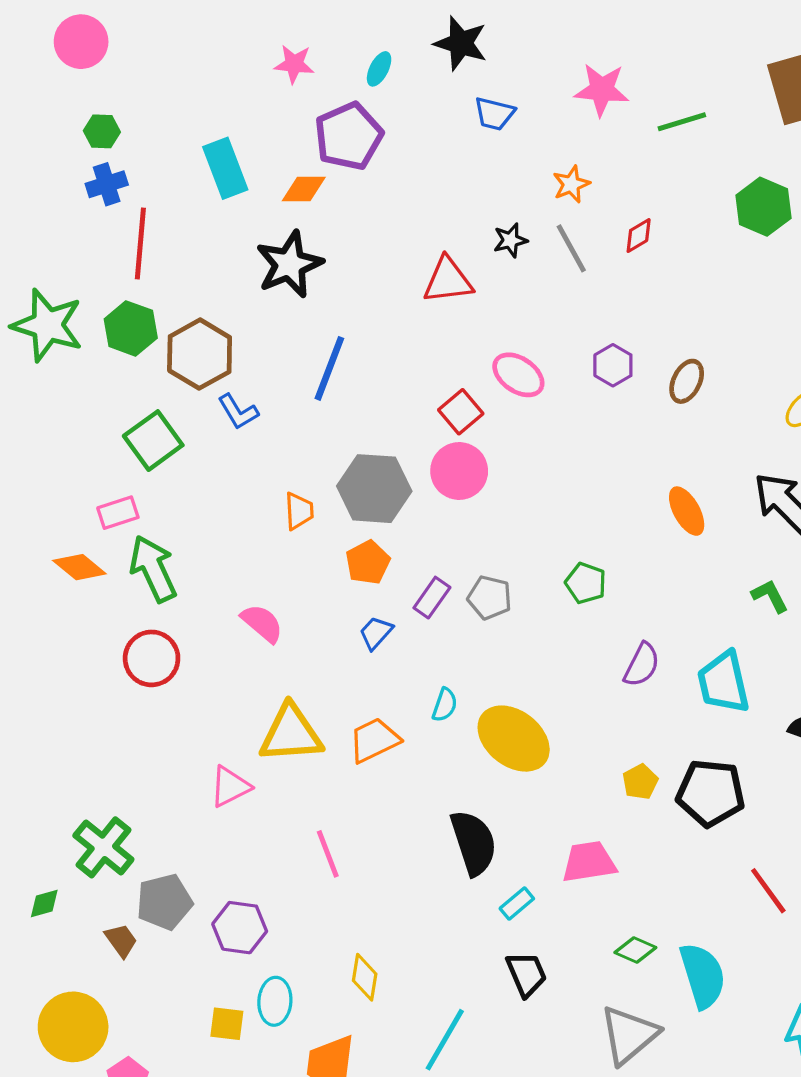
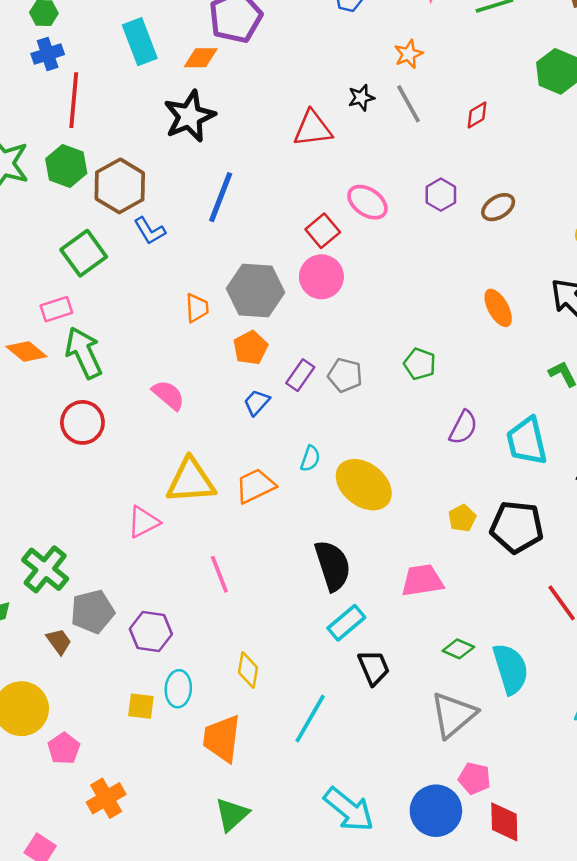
red diamond: (639, 235) -> (477, 115), moved
brown ellipse: (687, 381) -> (498, 207), turned 32
cyan rectangle: (517, 904) -> (346, 623), moved, size x1.4

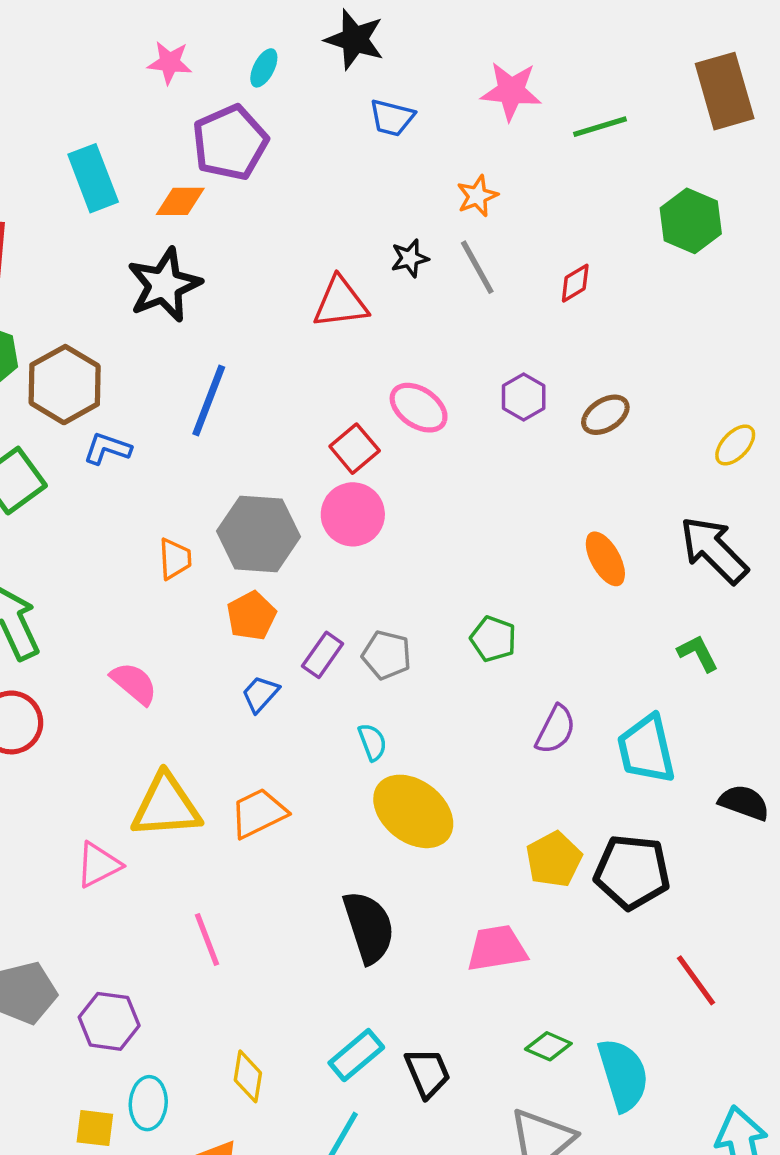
blue L-shape: (150, 231) -> (107, 449), turned 140
cyan semicircle: (310, 459) -> (372, 742), moved, turned -40
yellow pentagon: (462, 518) -> (554, 859), size x1.4
cyan rectangle: (346, 623) -> (356, 1055), moved

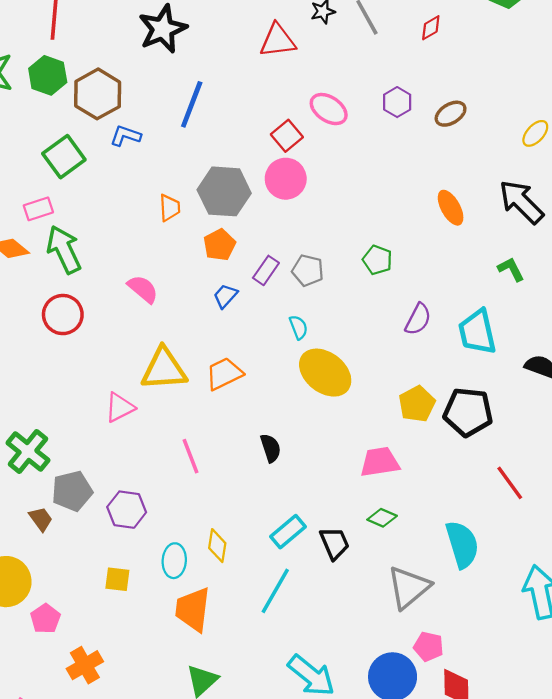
black semicircle: (369, 927) -> (271, 448), moved, size x0.6
green diamond: (548, 1046) -> (382, 518), moved
cyan ellipse: (148, 1103) -> (174, 561), moved

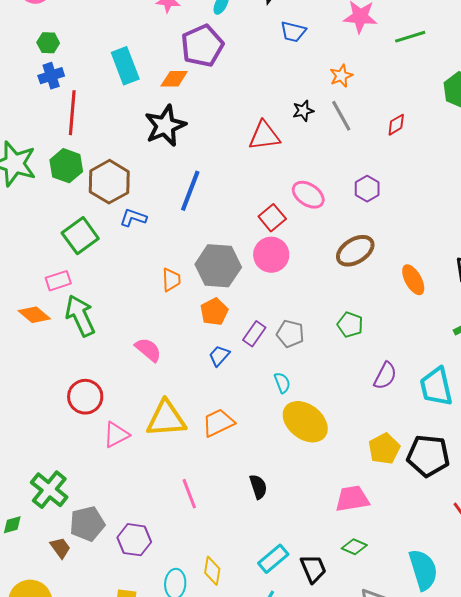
brown ellipse: (451, 114) -> (355, 251), moved, size x1.4
red circle: (63, 315) -> (85, 397), moved
pink triangle: (120, 407) -> (116, 435), moved

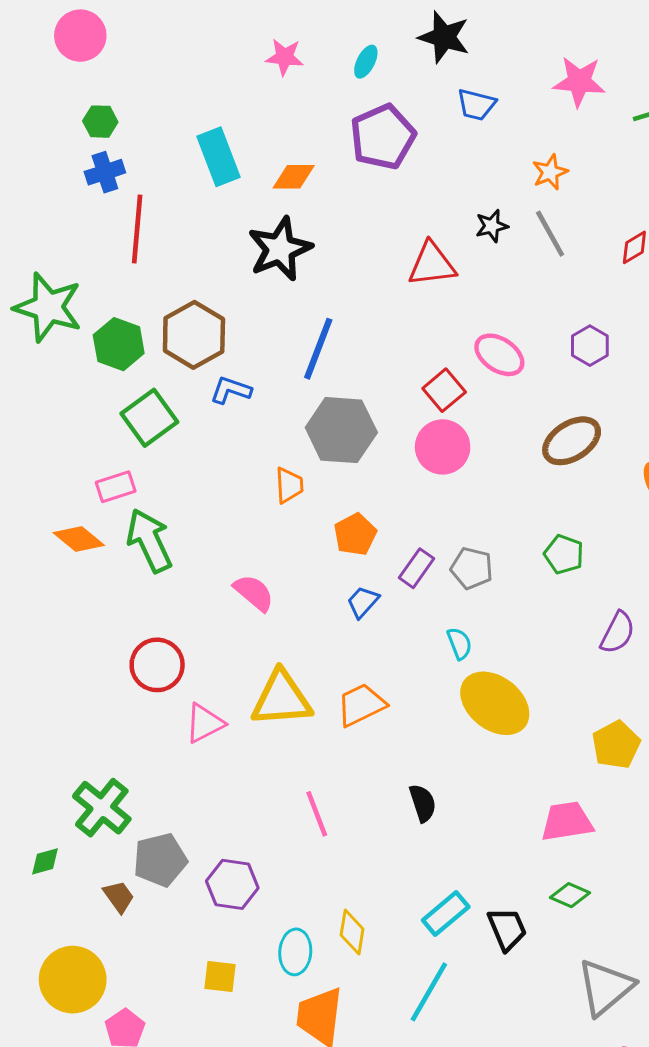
purple pentagon: (202, 46) -> (383, 137), moved
green hexagon: (66, 166) -> (119, 344), moved
gray hexagon: (218, 266) -> (341, 430), moved

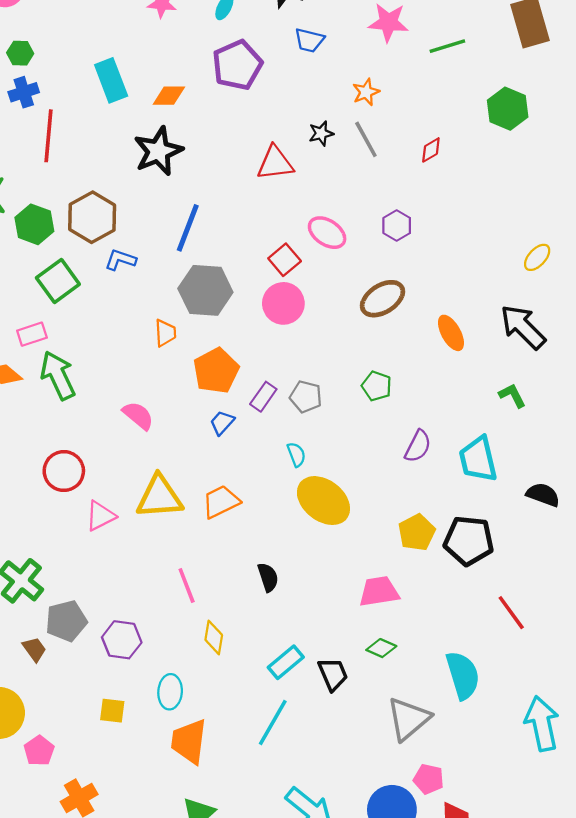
orange pentagon: (355, 534) -> (216, 371), size x1.4
yellow diamond: (352, 932) -> (214, 637), moved

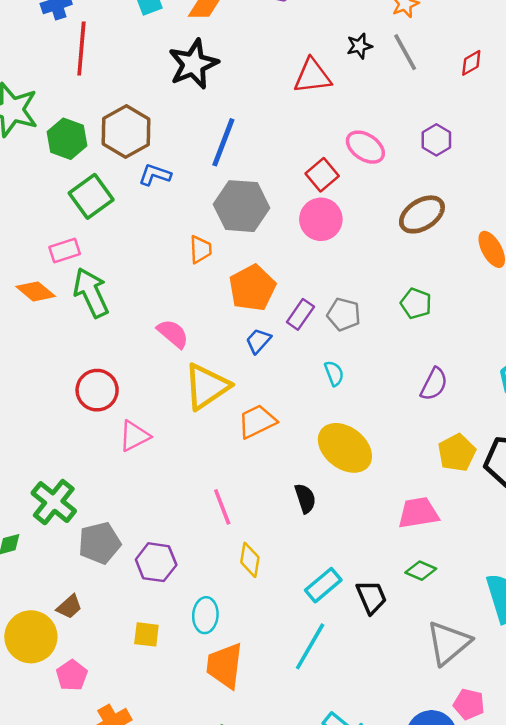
purple semicircle: (418, 446) -> (434, 384), moved
yellow triangle: (159, 497) -> (207, 387), moved, turned -30
yellow ellipse: (323, 501) -> (345, 448), moved
brown trapezoid: (34, 649) -> (69, 607), moved, turned 84

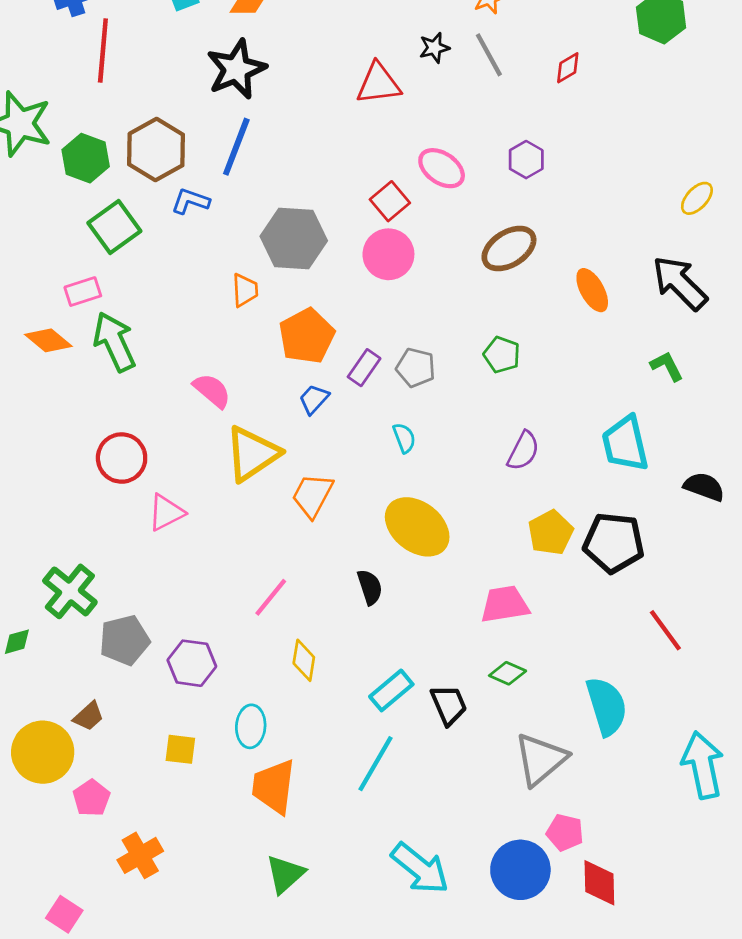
blue line: (223, 142) -> (236, 147), moved
orange trapezoid: (257, 421) -> (312, 495), turned -36
pink line: (222, 507) -> (271, 597), turned 60

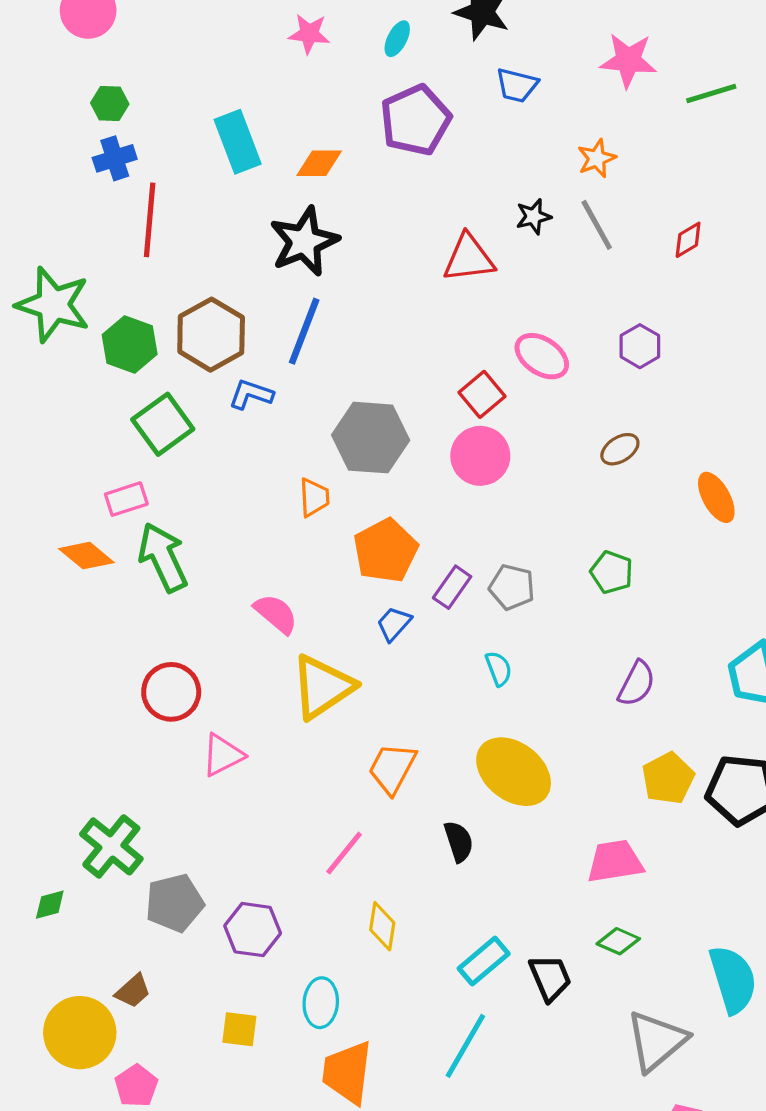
brown ellipse: (509, 249) -> (620, 449), size x0.6
orange trapezoid: (312, 495) -> (392, 768), moved

